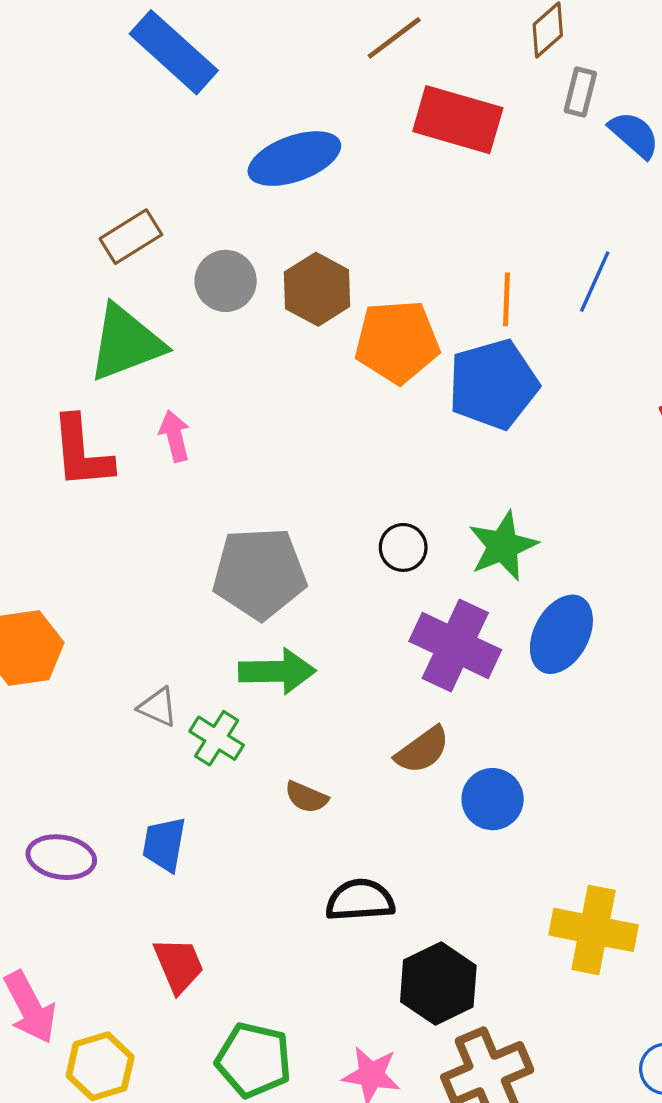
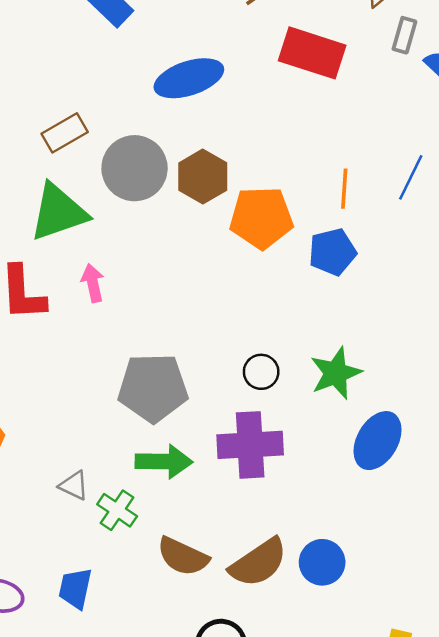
gray circle: (226, 281) -> (135, 168), size x1.4
blue pentagon: (493, 384) -> (332, 252), size x0.7
purple cross: (455, 646) -> (250, 445), moved, turned -30
brown semicircle: (422, 750) -> (258, 563), moved, size x1.4
brown semicircle: (306, 797) -> (183, 556), size x1.6

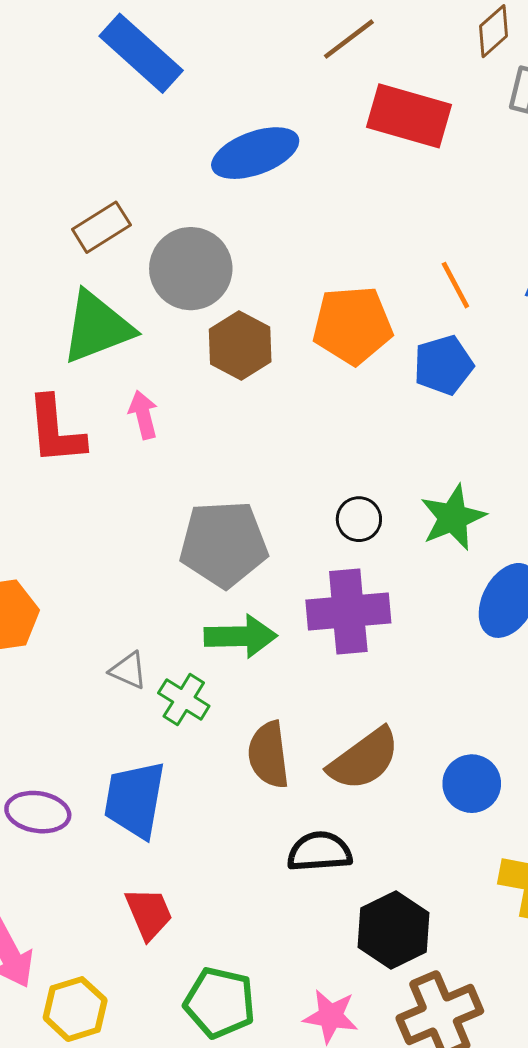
brown hexagon: (203, 177) -> (240, 345), moved
orange line: (344, 189) -> (455, 285), turned -30
brown semicircle: (183, 556) -> (269, 755), turned 60
blue circle: (322, 562) -> (472, 784), moved
blue trapezoid: (75, 588) -> (135, 800), size x1.5

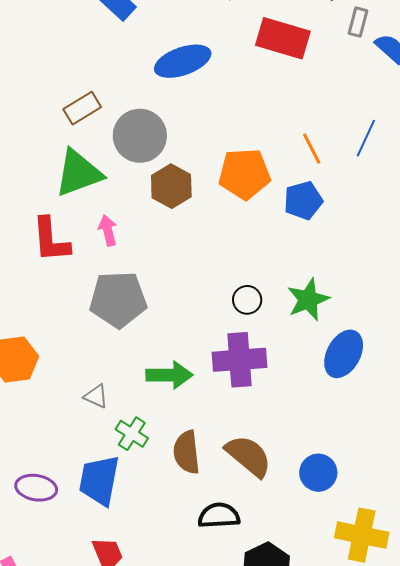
gray pentagon: (224, 544) -> (118, 300), moved
green cross: (184, 699) -> (132, 434), moved
brown semicircle: (364, 759) -> (249, 456), turned -105

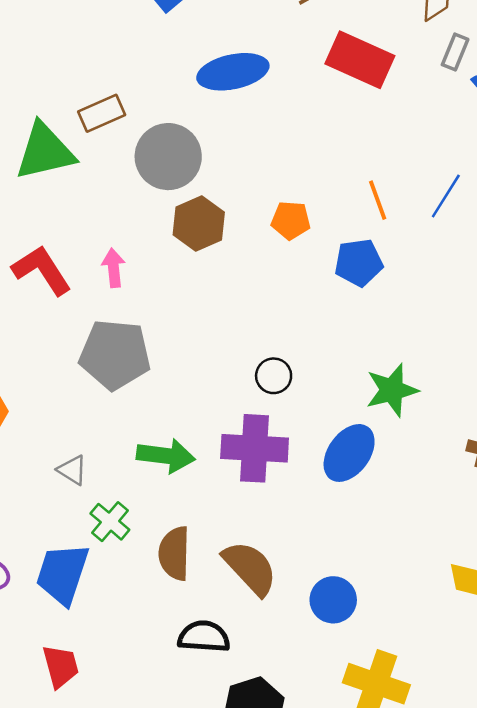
green triangle: (78, 173) -> (45, 152), moved
orange pentagon: (244, 174) -> (291, 220), size x0.6
red L-shape: (51, 240) -> (42, 270), turned 144
green star: (308, 300) -> (392, 390), moved
blue ellipse: (344, 354) -> (349, 453), moved

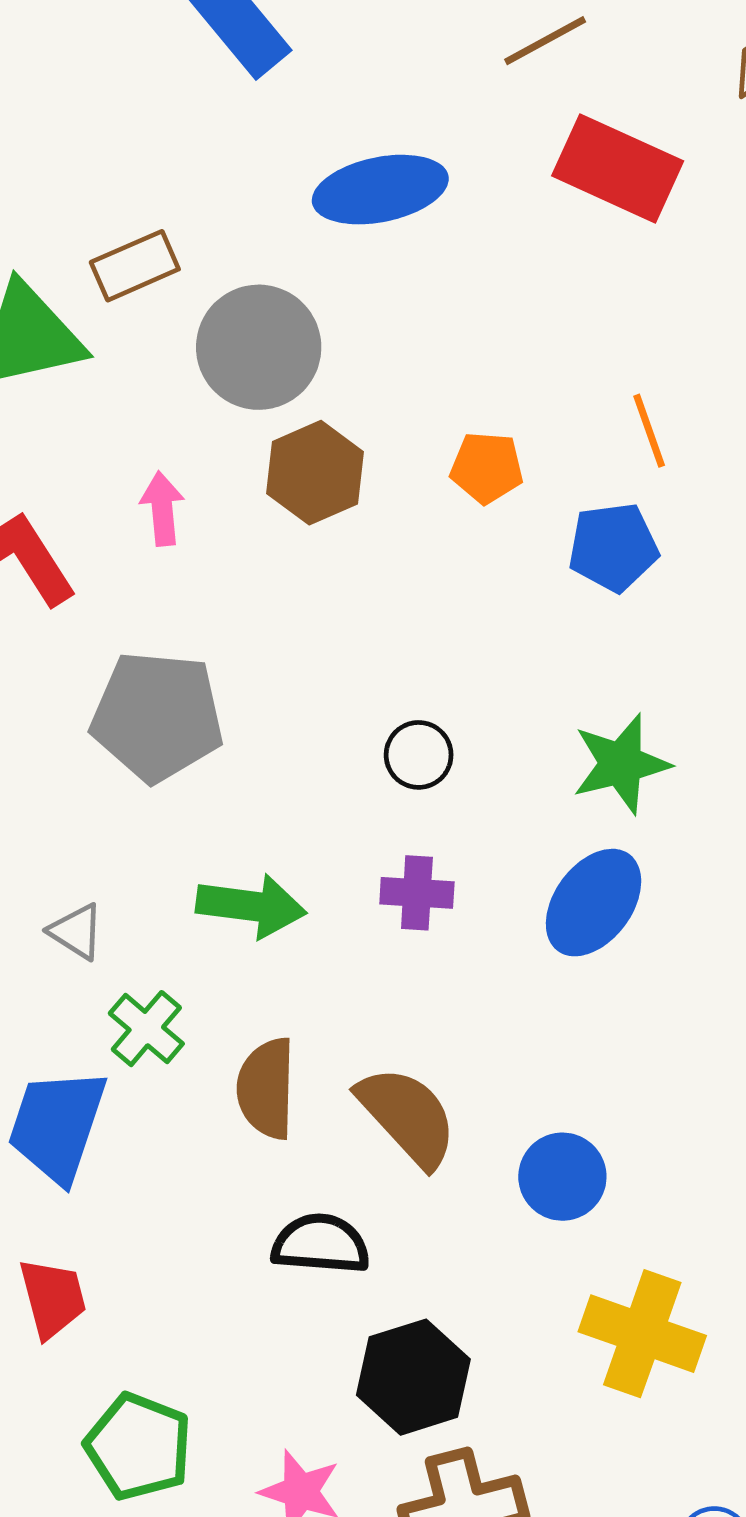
pink arrow: (114, 268) -> (162, 509), moved
black circle: (274, 376) -> (419, 755), moved
green star: (392, 390) -> (621, 764), moved
purple cross: (255, 448) -> (417, 893), size x0.6

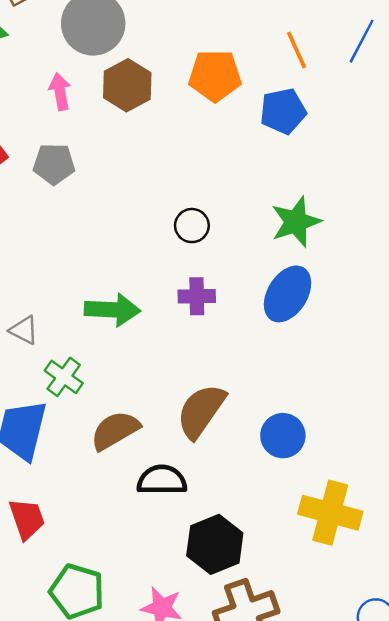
orange pentagon: (487, 468) -> (215, 76), size x1.4
pink arrow: (162, 509) -> (60, 92), moved
gray pentagon: (157, 716) -> (54, 164), moved, size x0.6
brown semicircle: (266, 1088) -> (115, 430), moved, turned 63
brown semicircle: (407, 1116) -> (201, 411), turned -98

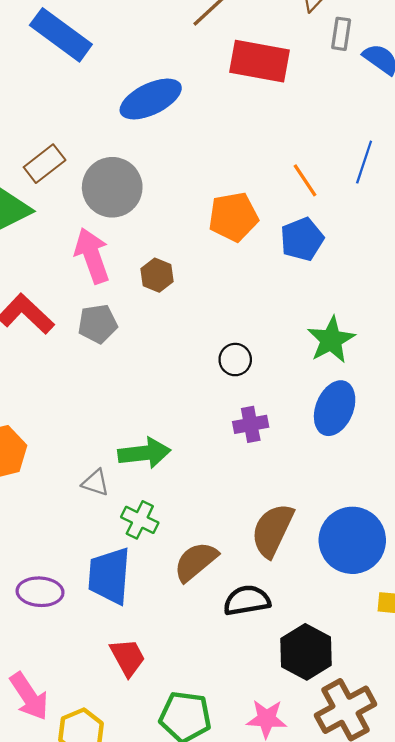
brown hexagon: (127, 85) -> (157, 275), moved, size x0.7
pink arrow: (60, 92) -> (92, 256), size x1.6
green arrow: (112, 310) -> (144, 453), moved
blue circle: (283, 436) -> (352, 540), size x1.6

